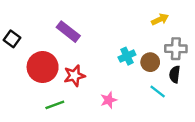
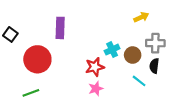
purple rectangle: (68, 32) -> (60, 28), turned 54
red star: (74, 76) -> (95, 67), moved
green line: (55, 105) -> (31, 93), moved

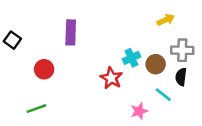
red circle: (37, 59) -> (44, 69), size x0.6
red star: (95, 67) -> (111, 78), turned -30
pink star: (96, 89) -> (139, 111), moved

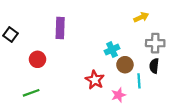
brown circle: (156, 64) -> (125, 65), moved
red star: (111, 78) -> (95, 80), moved
cyan line: (163, 95) -> (139, 81), turned 48

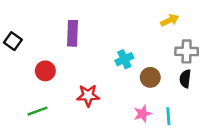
cyan cross: (112, 50) -> (124, 59), moved
red star: (95, 80) -> (88, 96), moved, turned -30
cyan line: (139, 81) -> (168, 116), moved

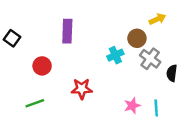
gray cross: (187, 51) -> (150, 59), moved, turned 35
brown circle: (150, 77) -> (137, 38), moved

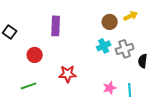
brown circle: (137, 38) -> (110, 22), moved
cyan cross: (115, 55) -> (104, 46), moved
gray cross: (150, 59) -> (125, 49), turned 36

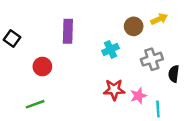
cyan cross: (104, 46) -> (110, 49), moved
red star: (68, 74) -> (114, 90), moved
pink star: (110, 88) -> (138, 96), moved

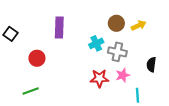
yellow arrow: (159, 19) -> (139, 25), moved
gray cross: (152, 59) -> (117, 52), moved, turned 30
pink star: (138, 96) -> (123, 75), moved

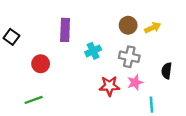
cyan cross: (96, 43) -> (93, 51), moved

